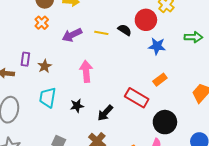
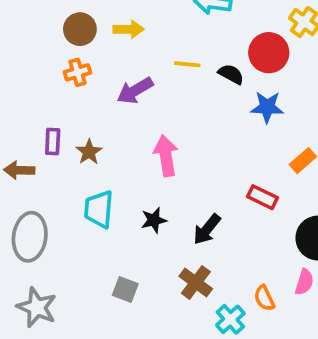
orange cross: (42, 23) -> (77, 72), turned 32
yellow line: (101, 33) -> (187, 64), moved
blue star: (157, 46) -> (267, 107), moved
red rectangle: (137, 98) -> (263, 197), size x0.7

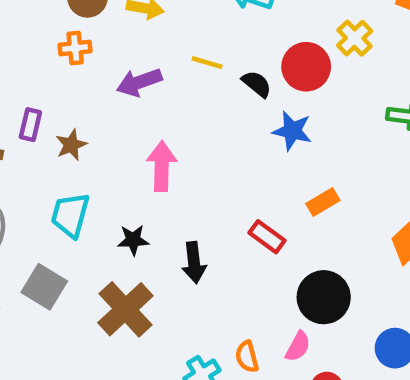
black arrow: (207, 229) -> (194, 263), turned -56
brown cross: (196, 283) -> (125, 309), moved, size x1.4
gray square: (125, 290) -> (44, 287), moved, size x1.4

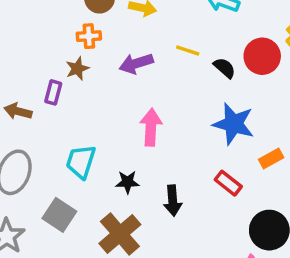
blue star: (292, 131) -> (233, 124), moved, size x1.4
brown star: (71, 145) -> (77, 69), moved

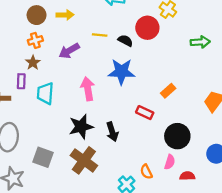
blue star: (233, 124) -> (121, 72), moved
cyan trapezoid: (81, 162) -> (45, 93), moved
black star: (127, 182) -> (81, 127), size x1.6

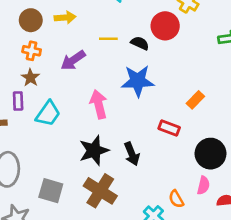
orange cross: (35, 40) -> (32, 51), turned 32
cyan trapezoid: (45, 93) -> (48, 114), turned -145

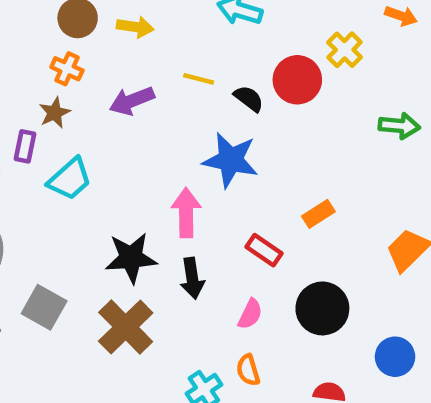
pink arrow: (99, 104) -> (186, 213), moved
pink semicircle: (203, 185) -> (250, 314), moved

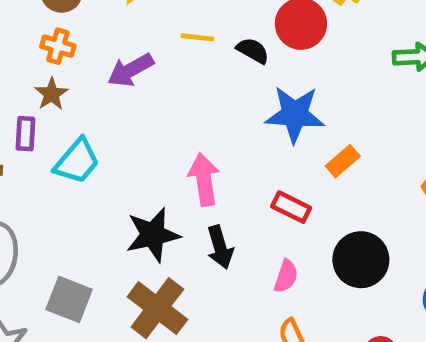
blue star: (231, 160) -> (295, 114), moved

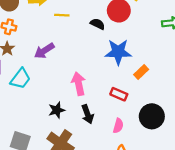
yellow line: (197, 37) -> (62, 15), moved
purple arrow: (131, 70) -> (44, 51), moved
black star: (153, 235) -> (57, 110), size x0.7

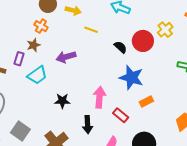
pink arrow: (79, 84) -> (99, 97), moved
black star: (57, 110) -> (62, 101), moved

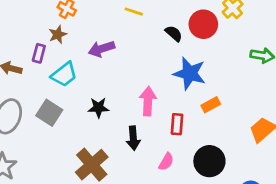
red rectangle: (121, 115) -> (177, 124), turned 56
gray square: (20, 131) -> (49, 113), moved

